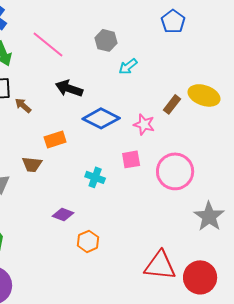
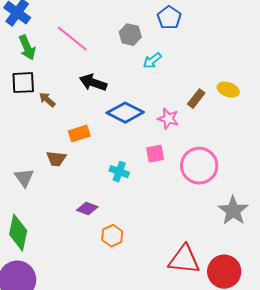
blue pentagon: (173, 21) -> (169, 18), moved
yellow ellipse: (204, 95) -> (228, 90), size x0.7

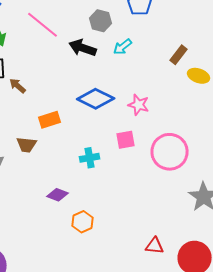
black arrow: (93, 83) -> (83, 48), moved
brown rectangle: (196, 99) -> (179, 55), moved
cyan cross: (119, 172) -> (90, 158), turned -30
red triangle: (184, 260) -> (155, 246), size x0.6

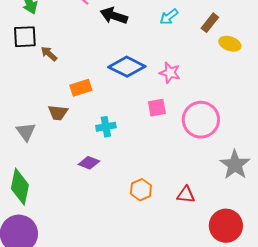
cyan arrow: (123, 47) -> (169, 17), moved
cyan cross: (90, 158) -> (106, 127), moved
orange hexagon: (83, 222) -> (141, 190), moved
red triangle: (155, 246) -> (186, 195), moved

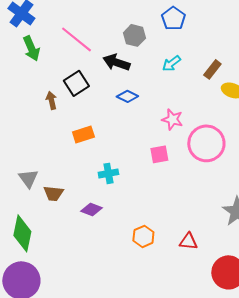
black square: (25, 37) -> (76, 83), moved, turned -30
brown arrow: (49, 54) -> (51, 100), turned 36
blue diamond: (127, 67) -> (127, 96), moved, size x0.6
brown trapezoid: (58, 113) -> (53, 193), moved
pink circle: (201, 120) -> (206, 143), moved

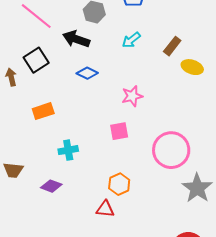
pink star: (172, 119) -> (132, 96), turned -30
pink circle: (206, 143) -> (171, 150), moved
orange hexagon: (143, 236) -> (119, 184), moved
red triangle: (188, 241) -> (105, 209), moved

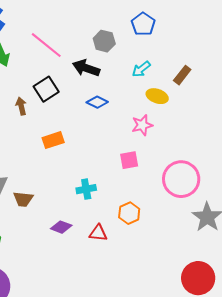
yellow ellipse: (192, 67) -> (157, 96), moved
cyan cross: (68, 150) -> (86, 189), moved
purple diamond: (51, 186) -> (61, 227), moved
red triangle: (105, 209) -> (98, 233), moved

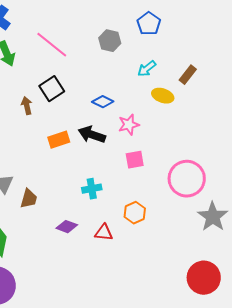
black arrow: (86, 68) -> (92, 135), moved
pink star: (142, 125) -> (129, 125), moved
brown trapezoid: (23, 199) -> (29, 199), turned -80

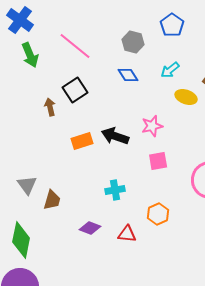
blue diamond: (103, 102) -> (128, 75), moved, turned 30

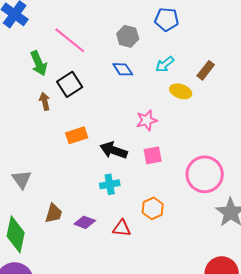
blue pentagon: (172, 25) -> (167, 19), turned -30
green arrow: (30, 55) -> (39, 63), moved
black arrow: (115, 136) -> (114, 150), moved
brown trapezoid: (52, 200) -> (54, 213), moved

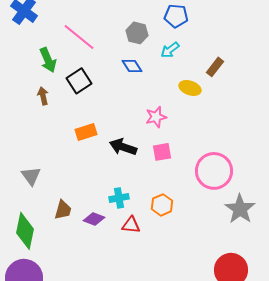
cyan arrow: (165, 64) -> (170, 50), moved
brown arrow: (45, 101) -> (43, 96), moved
cyan cross: (110, 184) -> (119, 198), moved

